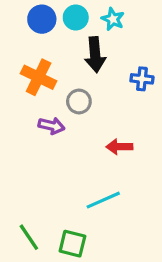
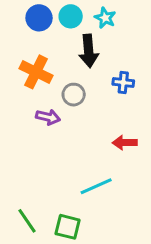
blue cross: (142, 79) -> (123, 83), moved
red arrow: (119, 147) -> (125, 143), moved

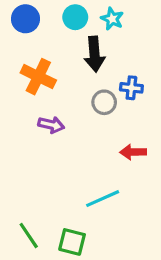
blue circle: (39, 18) -> (25, 19), moved
gray circle: (74, 95) -> (104, 102), moved

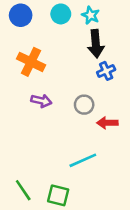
black arrow: (95, 54) -> (96, 44), moved
blue cross: (131, 88) -> (106, 71), turned -30
gray circle: (104, 102) -> (84, 105), moved

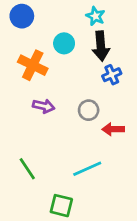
cyan circle: (61, 14) -> (64, 43), moved
green line: (23, 190) -> (27, 169), moved

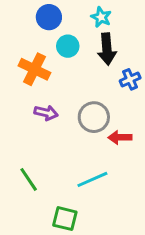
blue circle: (22, 16) -> (49, 17), moved
blue cross: (112, 75) -> (130, 79), moved
gray circle: (89, 110) -> (94, 117), size x1.4

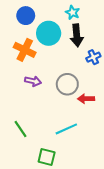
blue circle: (49, 17) -> (26, 16), moved
cyan circle: (68, 46) -> (49, 33), size x1.5

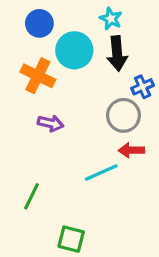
gray circle: (67, 84) -> (123, 115), moved
green line: (21, 129) -> (31, 196), turned 60
cyan line: (66, 129) -> (101, 172), moved

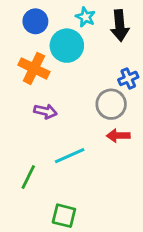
cyan star: (111, 19) -> (85, 17), moved
black arrow: (117, 54) -> (120, 26), moved
cyan line: (101, 172) -> (70, 156), moved

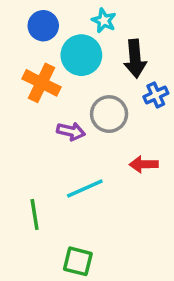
black arrow: (120, 26) -> (135, 59), moved
gray circle: (111, 104) -> (109, 114), moved
purple arrow: (45, 111) -> (71, 131), moved
green line: (28, 177) -> (35, 215), turned -35

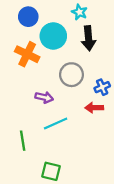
cyan star: (104, 21) -> (79, 12), moved
blue cross: (156, 95) -> (102, 87), moved
purple arrow: (71, 131) -> (44, 97), moved

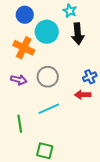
gray circle: (71, 75) -> (48, 77), moved
purple arrow: (44, 97) -> (19, 80), moved

